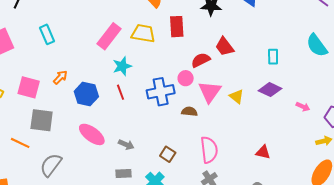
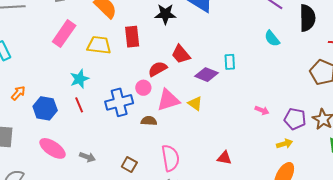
pink rectangle: (109, 36) -> (64, 34), moved
cyan semicircle: (317, 45) -> (272, 39), moved, size x0.7
purple diamond: (270, 90) -> (207, 75), moved
pink triangle: (210, 92) -> (168, 100), turned 40

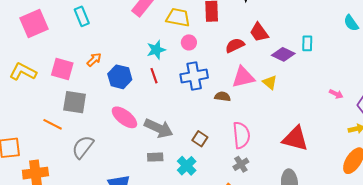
pink circle: (143, 88) -> (189, 42), moved
gray arrow: (87, 157) -> (159, 128), size x1.8
red triangle: (224, 158) -> (295, 139), size x1.8

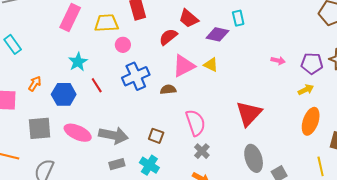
cyan star: (156, 50) -> (78, 62), moved
gray square: (75, 102) -> (40, 128), moved
red triangle: (295, 139) -> (249, 114), turned -48

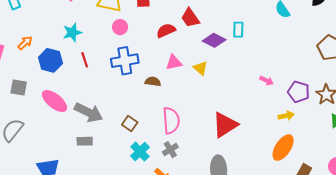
pink triangle: (184, 66) -> (174, 62), size x0.7
gray square: (40, 128) -> (19, 87), size x0.7
cyan cross: (149, 165) -> (140, 152), moved

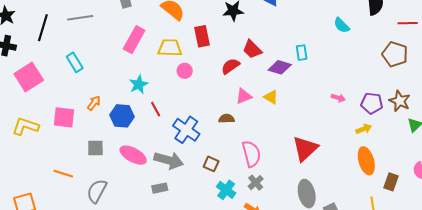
blue cross: (125, 61) -> (186, 130), moved, turned -36
gray rectangle: (85, 141) -> (160, 188), moved
orange ellipse: (283, 148) -> (366, 161), turned -40

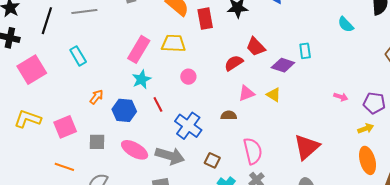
red rectangle: (202, 36) -> (205, 19), moved
pink rectangle: (134, 40) -> (139, 49), moved
pink circle: (185, 71) -> (188, 77), moved
pink square: (64, 117) -> (65, 127), moved, turned -30

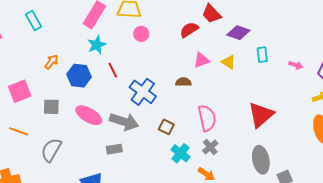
cyan rectangle: (305, 51) -> (262, 55), moved
pink circle: (188, 77) -> (141, 34), moved

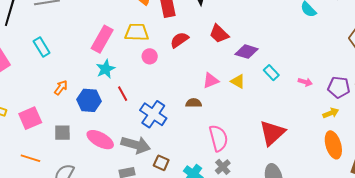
red semicircle: (189, 30) -> (179, 40), moved
cyan rectangle: (262, 55) -> (271, 73), turned -35
brown square: (166, 127) -> (161, 163), moved

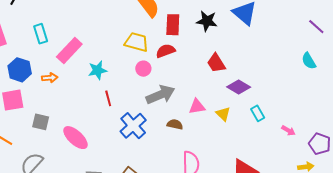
pink rectangle: (102, 39) -> (69, 50), moved
red semicircle: (179, 40) -> (166, 51), moved
orange arrow: (61, 88) -> (50, 78), turned 35
blue hexagon: (89, 100) -> (20, 70), moved
gray arrow: (136, 145) -> (160, 95), moved, turned -52

